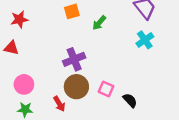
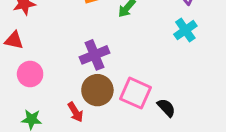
pink circle: (24, 84) -> (30, 74), moved
pink square: (106, 89) -> (136, 93), size x1.5

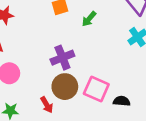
black semicircle: (166, 108) -> (122, 101), turned -42

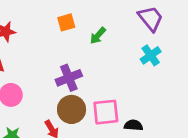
pink square: (96, 89) -> (106, 112), turned -30

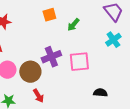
brown circle: (72, 109) -> (30, 72), moved
pink square: (106, 112) -> (79, 62), moved

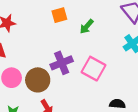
pink square: (79, 62) -> (93, 69), turned 35

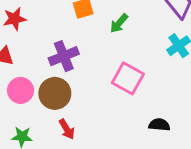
purple cross: (62, 63) -> (64, 56), moved

